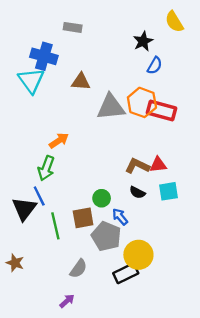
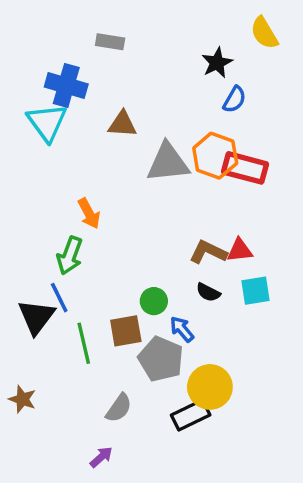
orange arrow: (59, 141) -> (89, 213), turned 96

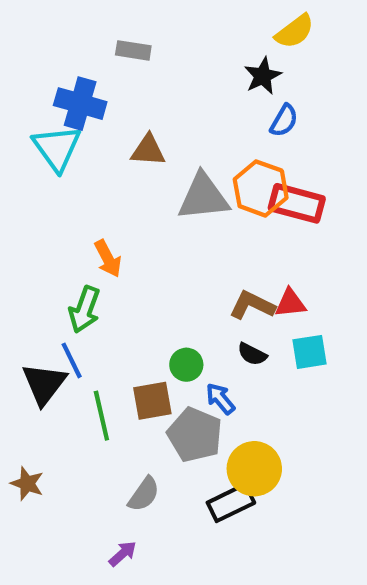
yellow semicircle: (264, 33) -> (295, 31), moved, turned -96

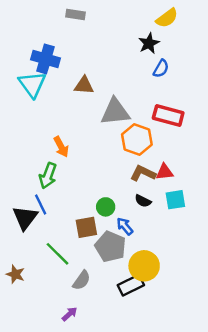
gray rectangle: (133, 50) -> (76, 14), moved
orange hexagon: (261, 188) -> (137, 140), moved
green line: (101, 416) -> (57, 254), moved, turned -32

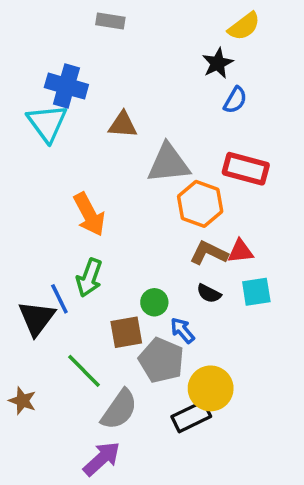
orange arrow: (61, 147) -> (89, 214), size x1.4
green arrow: (48, 176) -> (89, 278), moved
gray semicircle: (82, 280) -> (119, 410), size x1.4
purple arrow: (70, 314) -> (102, 459), size x1.6

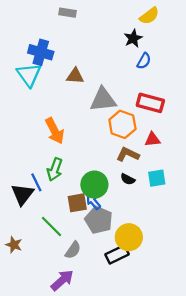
red triangle: (241, 251) -> (152, 139), moved
green circle: (154, 302) -> (94, 185), size x1.6
blue arrow: (182, 330) -> (93, 202), moved
gray semicircle: (119, 410) -> (73, 250), size x0.7

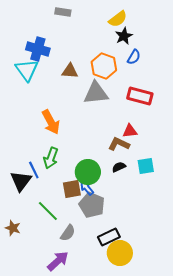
yellow semicircle: (149, 16) -> (118, 19), moved
orange hexagon: (122, 124) -> (104, 66), moved
red triangle: (152, 139) -> (130, 131), moved
black semicircle: (128, 179) -> (119, 167), turned 128
yellow circle: (129, 237) -> (120, 253), moved

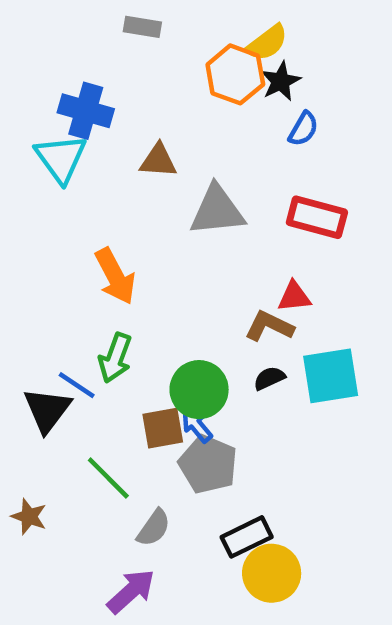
orange hexagon: (104, 66) -> (235, 74), moved
cyan square: (146, 166) -> (331, 376), size x1.5
blue line: (34, 170) -> (77, 385), turned -30

